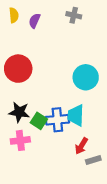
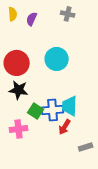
cyan circle: (86, 77) -> (57, 59), moved
black star: (19, 112) -> (19, 90), moved
red arrow: (81, 146) -> (65, 127), moved

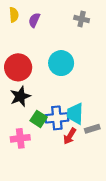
gray cross: (68, 14) -> (82, 19), moved
black star: (19, 90) -> (20, 96), turned -30
gray rectangle: (86, 147) -> (92, 129), moved

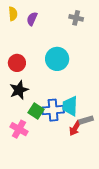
red circle: (18, 67) -> (17, 63), size x0.7
red arrow: (70, 136) -> (75, 128), moved
pink cross: (20, 138) -> (19, 129), turned 36

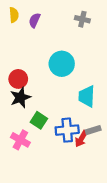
red circle: (17, 63) -> (18, 79), moved
cyan trapezoid: (70, 106) -> (87, 96), moved
blue cross: (53, 110) -> (67, 130), moved

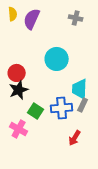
purple semicircle: (35, 20) -> (32, 19), size x1.5
blue cross: (67, 130) -> (62, 108), moved
gray rectangle: (93, 130) -> (83, 105), moved, turned -48
red arrow: (81, 139) -> (75, 138), moved

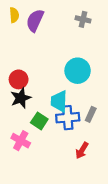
cyan circle: (57, 59) -> (78, 71), moved
cyan trapezoid: (80, 89) -> (59, 101), moved

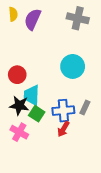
gray cross: (83, 19) -> (78, 18), size x1.5
black star: (21, 98) -> (19, 105), moved, turned 30
cyan trapezoid: (59, 101) -> (32, 95), moved
red arrow: (82, 150) -> (63, 129), moved

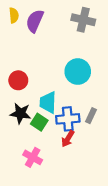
cyan trapezoid: (32, 95) -> (48, 102), moved
pink cross: (19, 132) -> (33, 157), moved

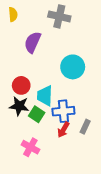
gray cross: (83, 20) -> (59, 16), moved
purple semicircle: (35, 21) -> (33, 42), moved
red circle: (18, 80) -> (21, 85), moved
gray rectangle: (91, 116) -> (85, 127), moved

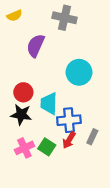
yellow semicircle: (13, 14) -> (14, 16), turned 72
green square: (37, 114) -> (47, 147), moved
pink cross: (30, 147) -> (24, 148), moved, turned 36

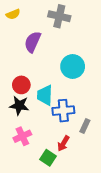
red arrow: (69, 140) -> (63, 143), moved
green square: (47, 147) -> (48, 158), moved

